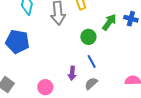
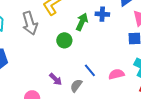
blue line: (92, 61) -> (90, 70), moved
purple arrow: (72, 73) -> (56, 79), turned -40

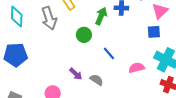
blue line: (90, 70) -> (109, 53), moved
gray semicircle: (76, 86) -> (97, 80), turned 88

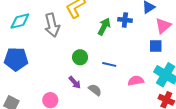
cyan diamond: (17, 17) -> (20, 21), turned 70
green circle: (84, 35) -> (80, 57), moved
blue line: (109, 53) -> (109, 64), turned -40

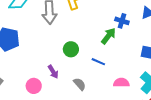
green arrow: (104, 27) -> (108, 36), moved
purple arrow: (75, 82) -> (53, 72), moved

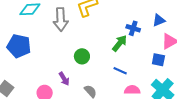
blue line: (98, 62) -> (120, 71), moved

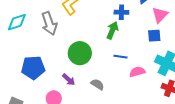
blue pentagon: (19, 46) -> (33, 68), moved
green circle: (82, 56) -> (80, 53), size x1.5

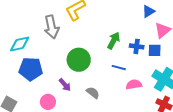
blue cross: (121, 12) -> (137, 46), moved
cyan diamond: (17, 22) -> (20, 44), moved

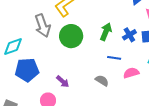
blue cross: (137, 46) -> (129, 35), turned -32
green circle: (79, 60) -> (71, 36), moved
gray semicircle: (93, 93) -> (102, 81), moved

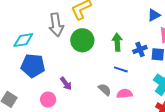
green arrow: (106, 32) -> (117, 42), turned -36
pink semicircle: (131, 73) -> (125, 94), moved

